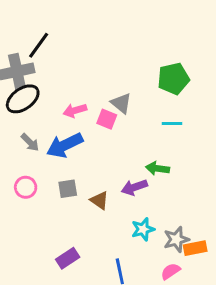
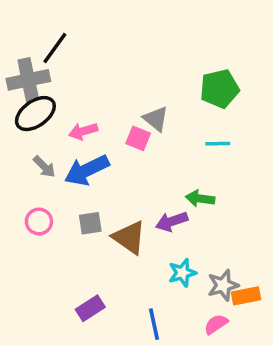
pink arrow: (75, 110) -> (83, 131), moved
brown triangle: (100, 200) -> (129, 237), size x1.5

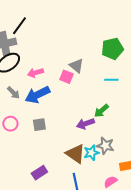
green arrow: (200, 198) -> (101, 111), turned -49
brown triangle: (129, 237) -> (75, 154), moved
gray star: (223, 285) -> (105, 146), moved, turned 30

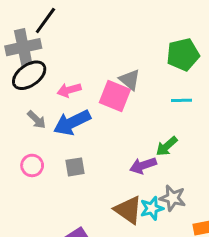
pink square: (66, 77) -> (115, 96), size x1.5

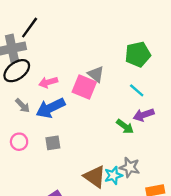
cyan line: (181, 100) -> (137, 90), turned 42
green arrow: (167, 146) -> (125, 127), turned -102
purple arrow: (143, 165) -> (144, 115), moved

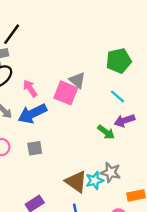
pink arrow: (48, 82) -> (30, 88), turned 72

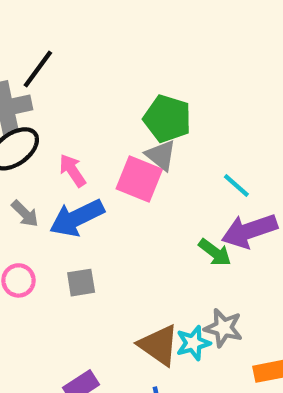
green pentagon: (119, 61) -> (167, 119), moved, turned 30
purple arrow: (124, 121) -> (249, 231), size x1.4

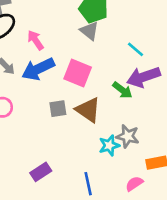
pink square: (139, 179) -> (78, 73), moved
gray square: (81, 283) -> (58, 109), moved
brown triangle: (159, 345) -> (88, 110), moved

